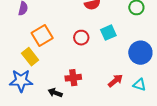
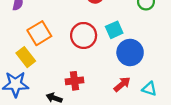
red circle: (81, 38) -> (84, 35), size x1.5
blue circle: (140, 53) -> (130, 52), moved

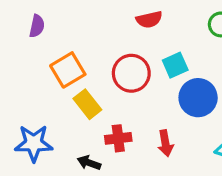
yellow rectangle: (26, 57) -> (87, 104), moved
red arrow: (122, 84) -> (165, 143), moved, turned 120

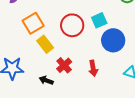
red cross: (118, 138) -> (64, 65), turned -35

